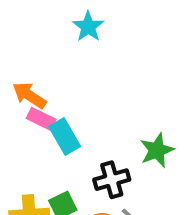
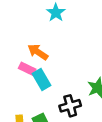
orange arrow: (29, 95) -> (38, 52), moved

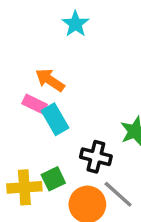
black cross: (70, 106) -> (96, 157), turned 30

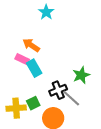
black cross: (96, 157) -> (58, 90), turned -36
gray line: (118, 194) -> (71, 98), moved

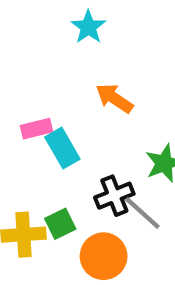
orange arrow: (31, 45) -> (114, 98), moved
pink rectangle: (22, 59) -> (36, 129), turned -40

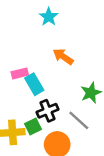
black cross: (114, 196) -> (48, 111), moved

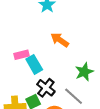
black cross: (48, 111) -> (46, 88), turned -30

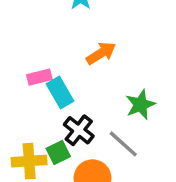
orange arrow: (60, 40) -> (101, 53), turned 114

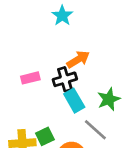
cyan rectangle: (60, 93) -> (74, 101), moved
black cross: (79, 130) -> (65, 79), moved, turned 35

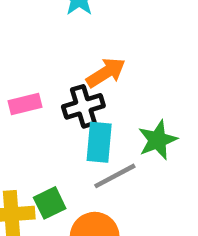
cyan rectangle: (74, 101) -> (99, 142), turned 35
gray line: (95, 130) -> (115, 176), moved, turned -70

